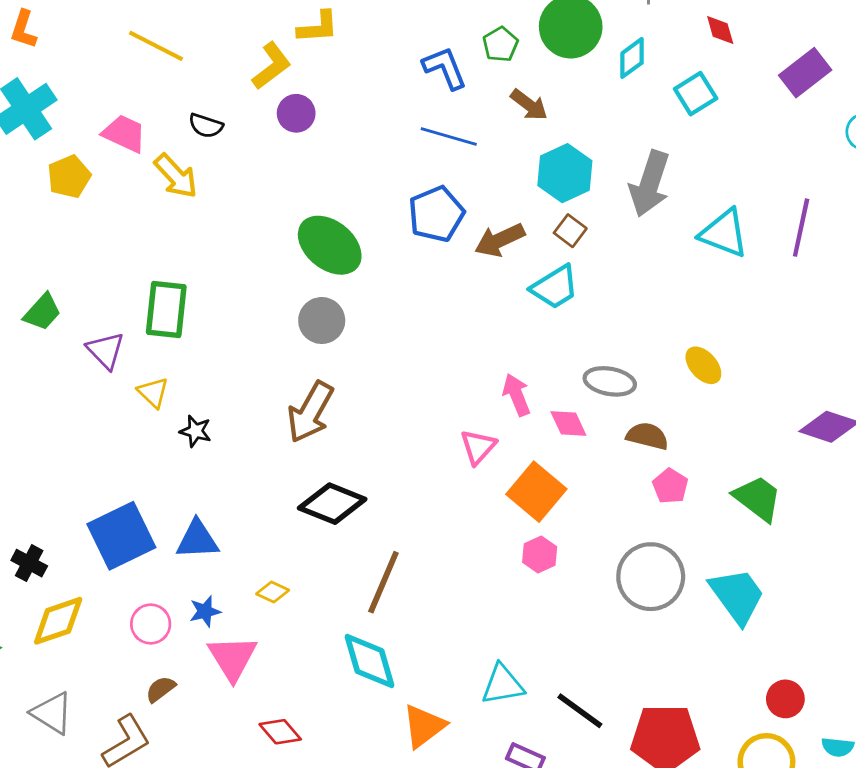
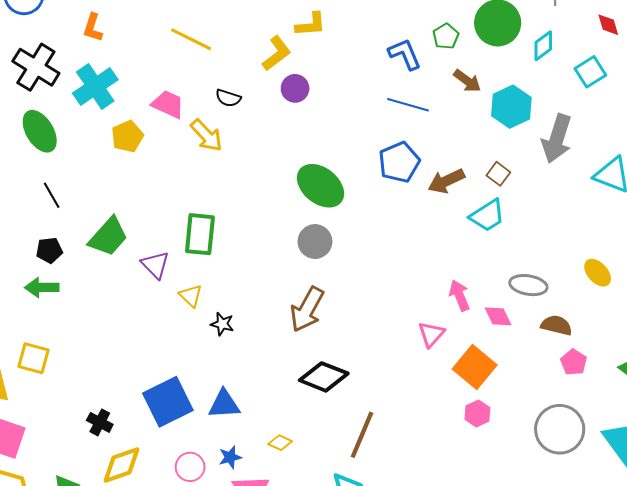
cyan hexagon: (565, 173) -> (511, 107), moved
green trapezoid: (42, 312) -> (108, 237), size x1.4

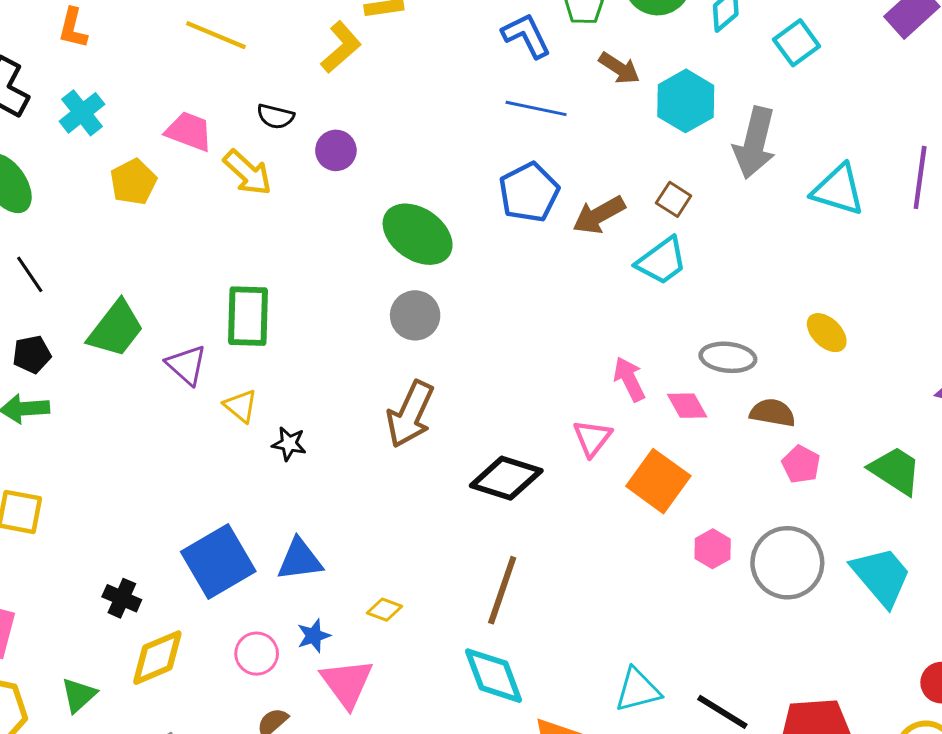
cyan cross: (95, 86) -> (82, 113), size x0.7
purple circle: (295, 88) -> (336, 150), moved
black diamond: (324, 377) -> (506, 478), moved
pink hexagon: (477, 413) -> (713, 549), moved

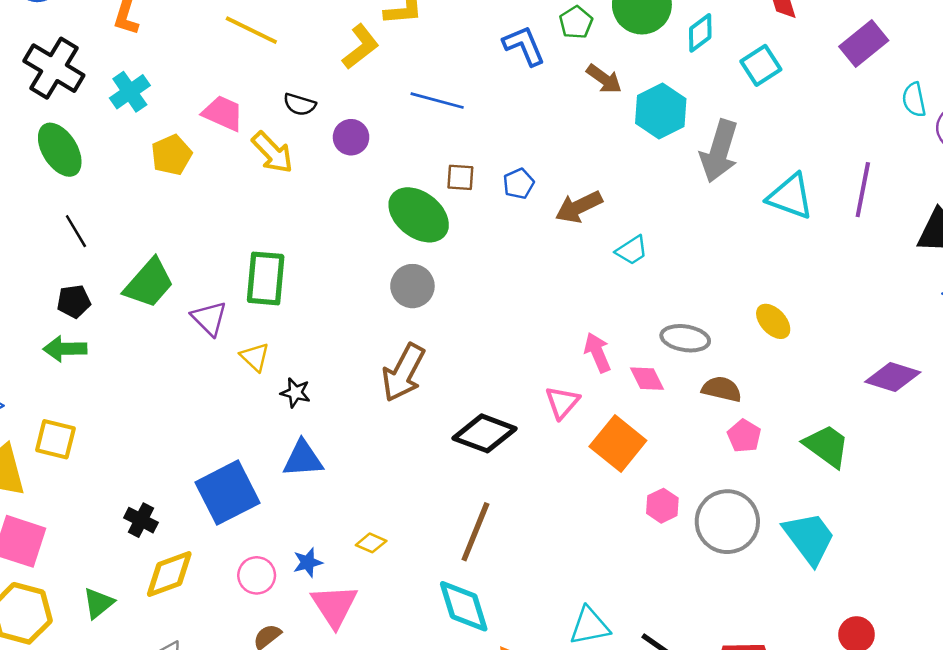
blue line: (536, 108) -> (437, 101), moved
blue pentagon: (529, 192) -> (519, 184), size x0.6
brown square: (674, 199) -> (460, 177), moved, turned -32
cyan trapezoid: (662, 261) -> (632, 250), size x0.7
blue triangle: (300, 560) -> (303, 459), moved

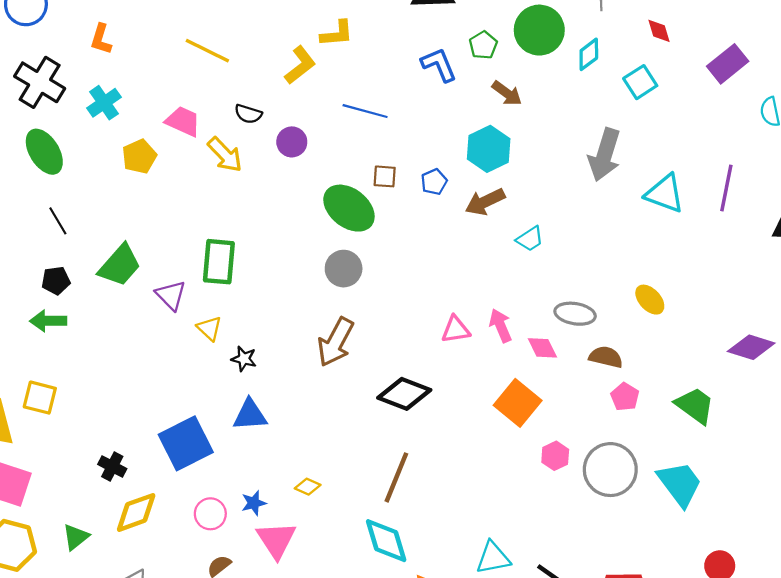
cyan hexagon: (661, 111) -> (489, 149), moved
pink triangle: (562, 402) -> (456, 330), moved, turned 40

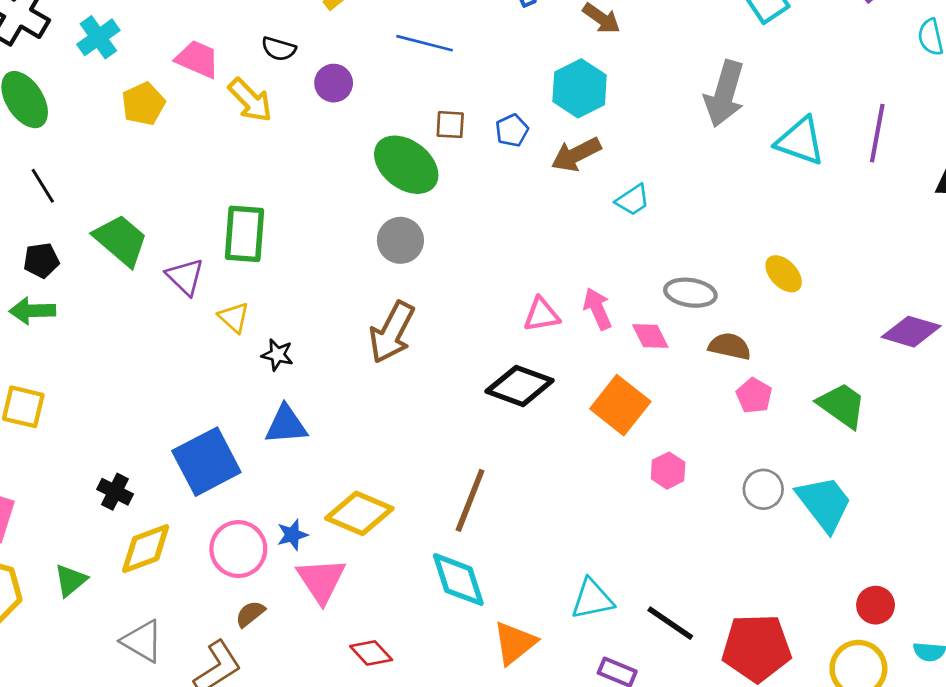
green trapezoid: (120, 265) -> (121, 240), turned -90
black diamond: (404, 394) -> (520, 386), moved
gray circle: (610, 470) -> (763, 489), moved, size x0.6
yellow diamond: (308, 487) -> (359, 513), size x2.0
pink circle: (210, 514) -> (238, 549), size x1.4

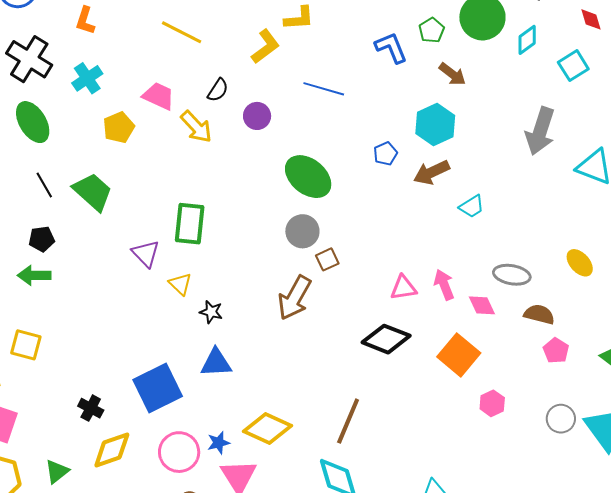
black semicircle: (279, 49) -> (218, 90), turned -75
brown square: (450, 125) -> (327, 259), moved, turned -30
green trapezoid: (121, 240) -> (93, 192), moved

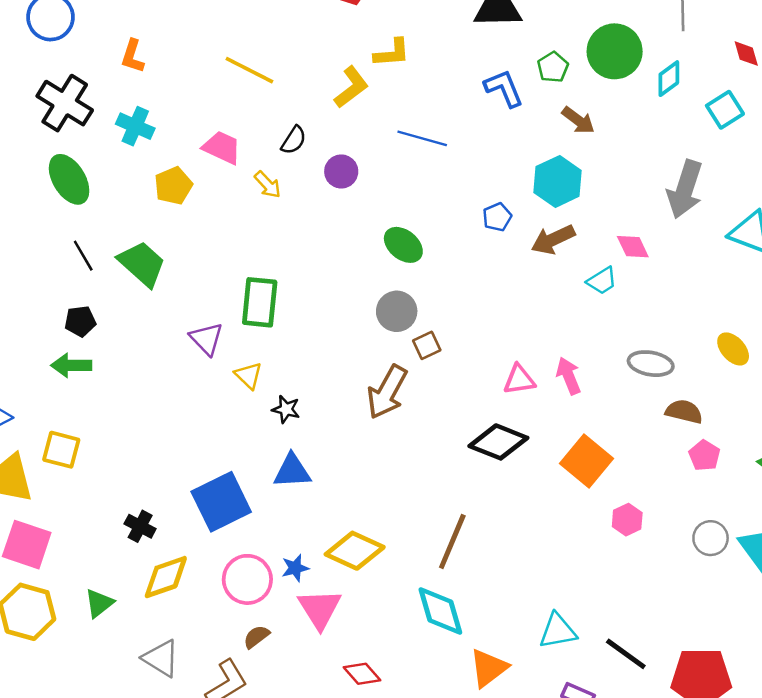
cyan cross: (87, 78) -> (135, 126), turned -32
yellow arrow: (196, 127) -> (268, 185), size x0.7
green ellipse: (308, 177) -> (403, 245), size x0.7
pink diamond: (482, 305) -> (633, 247), moved

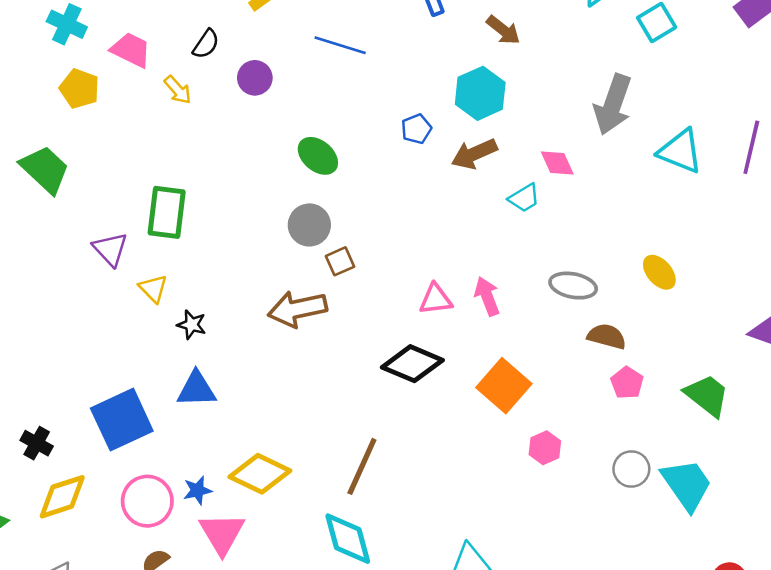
cyan cross: (135, 126) -> (67, 24), moved
yellow pentagon: (173, 186) -> (79, 89), turned -30
brown arrow: (387, 392) -> (297, 309), turned 48

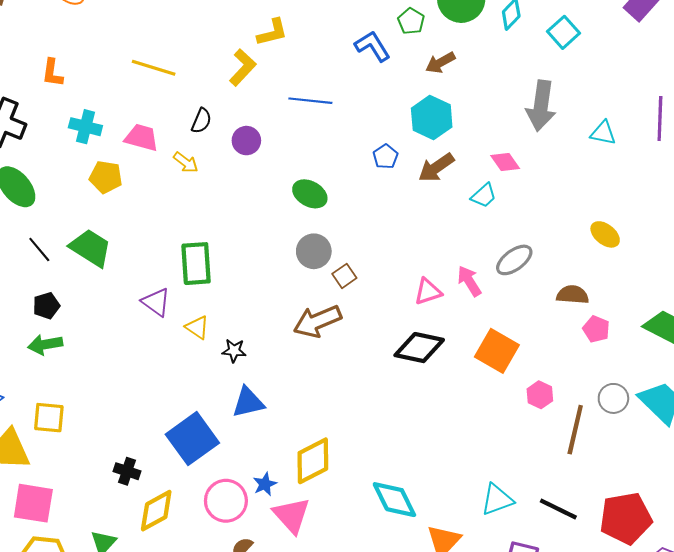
brown arrow: (503, 30) -> (440, 63), turned 124
cyan triangle: (680, 151) -> (603, 133), size x0.7
gray ellipse: (573, 286) -> (514, 260), moved, turned -36
brown line: (362, 466) -> (575, 430), moved
yellow diamond: (260, 474) -> (313, 461), turned -42

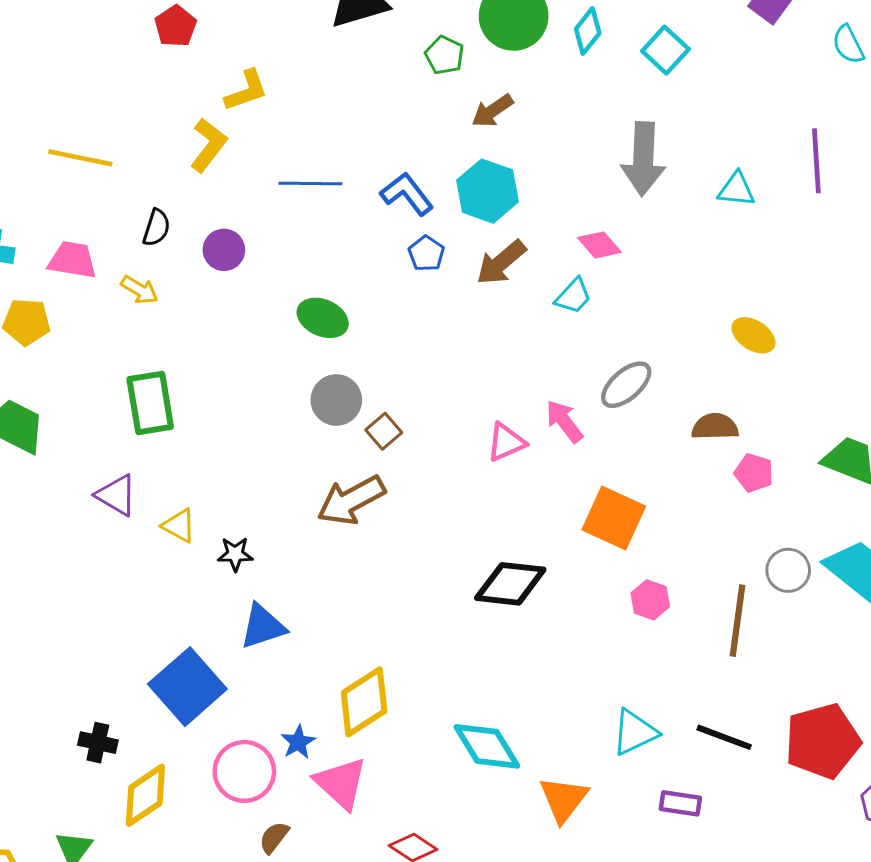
blue L-shape: (373, 46) -> (407, 194), moved
green rectangle: (196, 264) -> (150, 403), moved
black diamond: (419, 348) -> (510, 584), moved
pink hexagon: (540, 395) -> (650, 600), moved

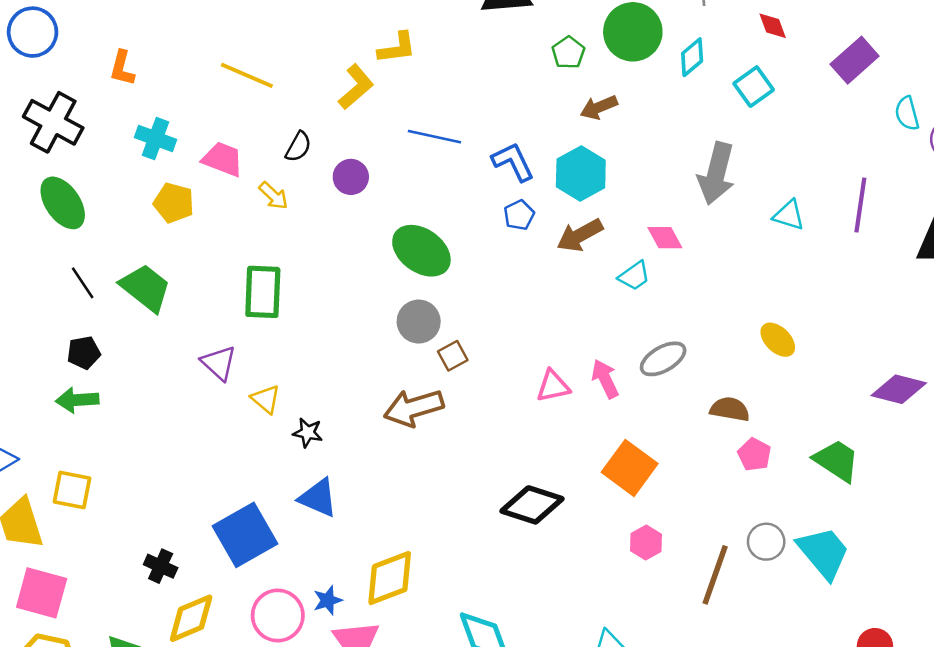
green ellipse: (323, 318) -> (421, 251), size x1.4
blue triangle: (263, 626) -> (318, 498), turned 30

